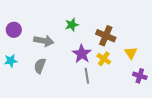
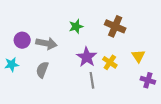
purple circle: (14, 30) -> (22, 40), moved
brown cross: (106, 36) -> (115, 26), moved

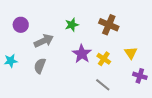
purple circle: (22, 40) -> (21, 25), moved
gray arrow: (46, 43) -> (44, 41), turned -36
gray line: (92, 80) -> (103, 85), moved, turned -42

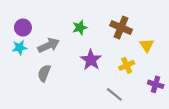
yellow triangle: (131, 53) -> (147, 45), moved
yellow cross: (104, 59) -> (127, 65), moved, turned 32
cyan star: (11, 61) -> (20, 48), moved

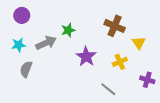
purple circle: (23, 27) -> (22, 15), moved
green star: (80, 27) -> (68, 30), moved
gray semicircle: (44, 73) -> (26, 69), moved

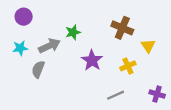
gray semicircle: (26, 69) -> (38, 69), moved
purple cross: (147, 80) -> (157, 94), moved
gray line: (108, 89) -> (116, 95), turned -63

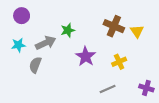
yellow triangle: (148, 46) -> (137, 31), moved

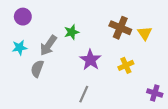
gray arrow: (46, 43) -> (48, 45), turned 150
gray line: (108, 89) -> (84, 94), moved, turned -42

